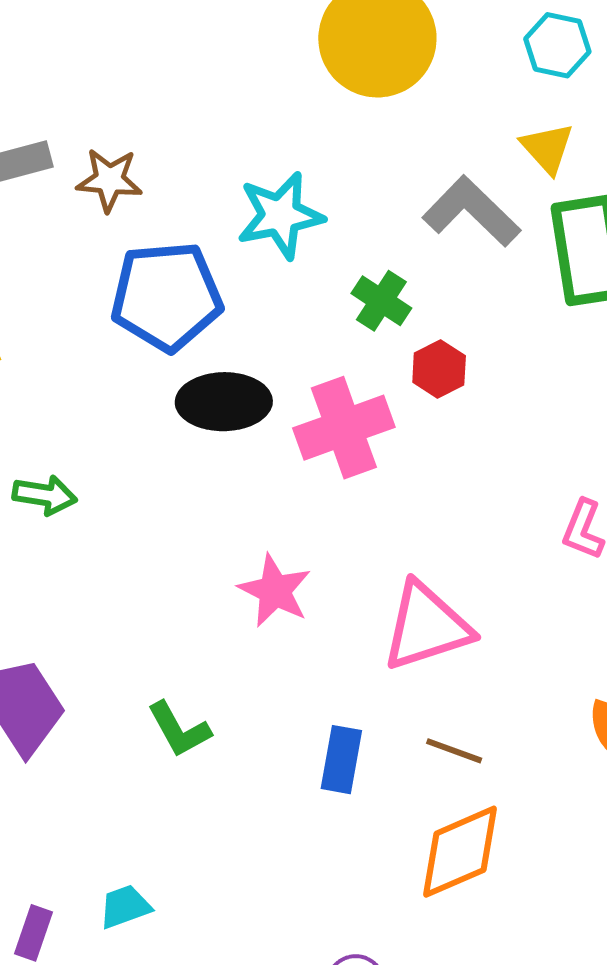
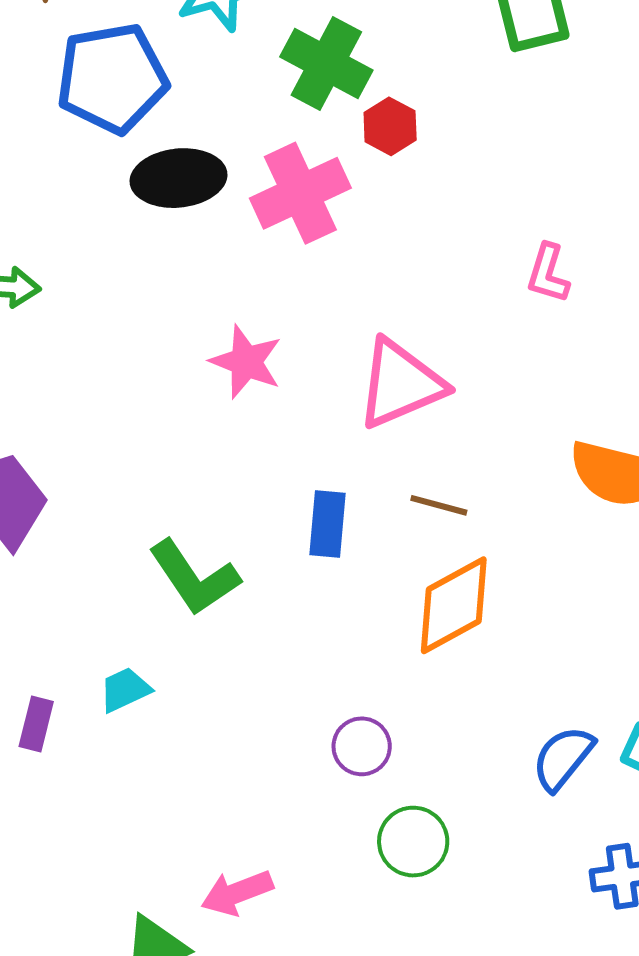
green cross: (381, 301) -> (326, 64), size x1.5
green L-shape: (179, 730) -> (194, 578), moved, size x1.4

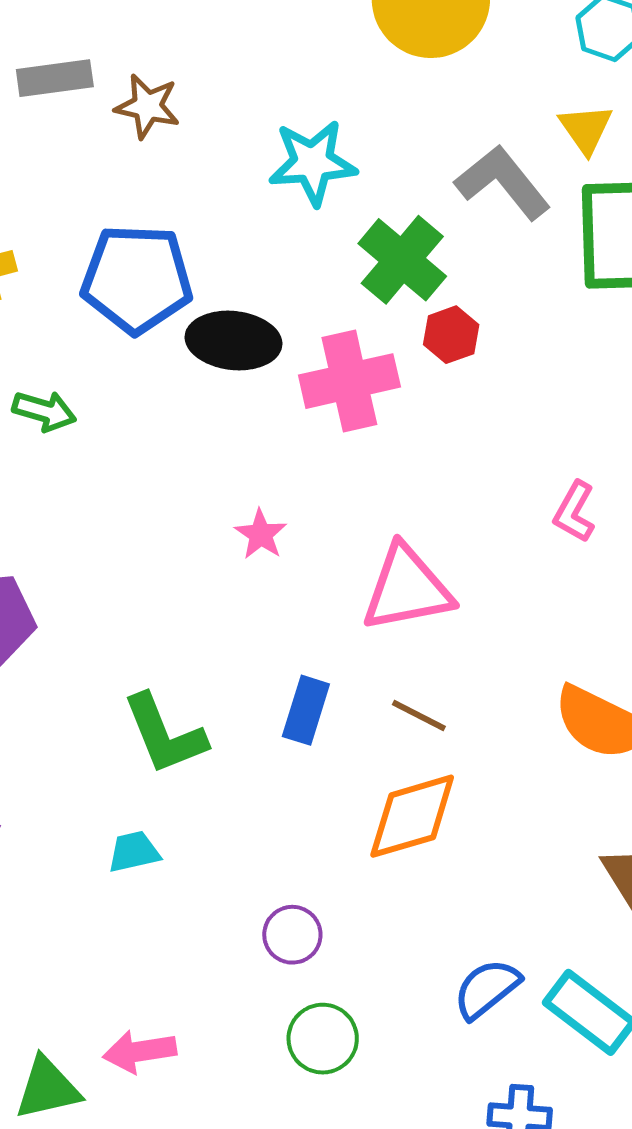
blue pentagon: (112, 78) -> (137, 279), moved
pink star: (246, 362) -> (261, 534), size x0.7
cyan trapezoid: (125, 690) -> (134, 852), moved

